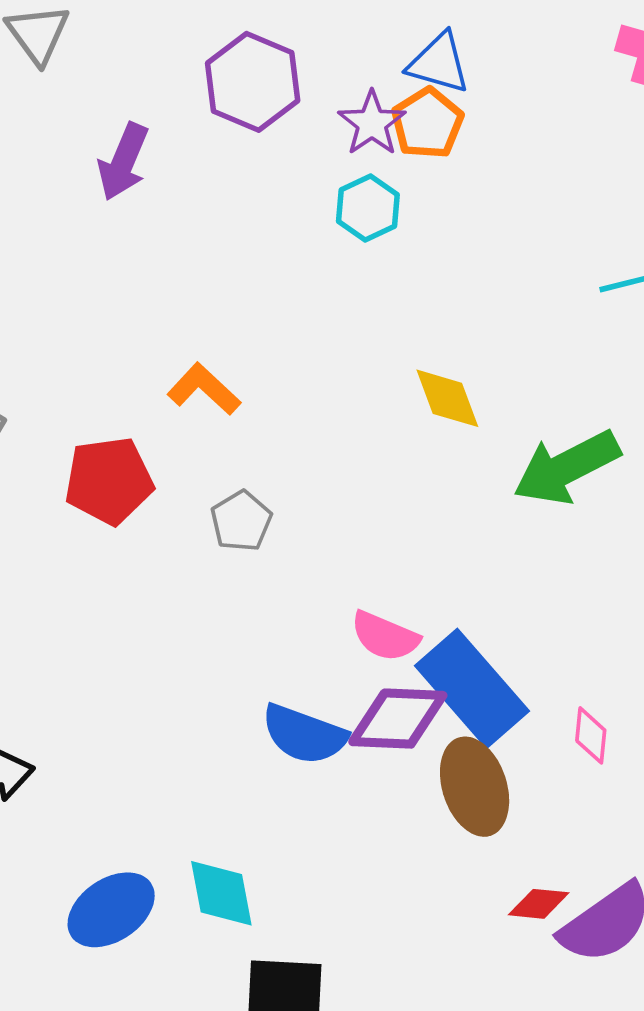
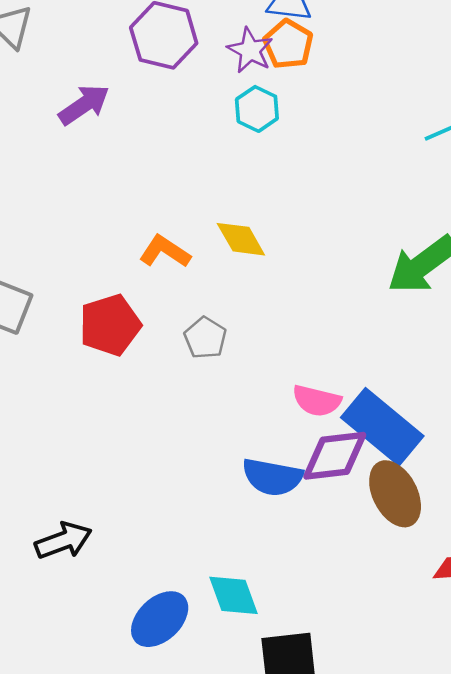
purple arrow: (123, 162) -> (84, 105), turned -138
yellow diamond: (447, 398) -> (241, 239), moved

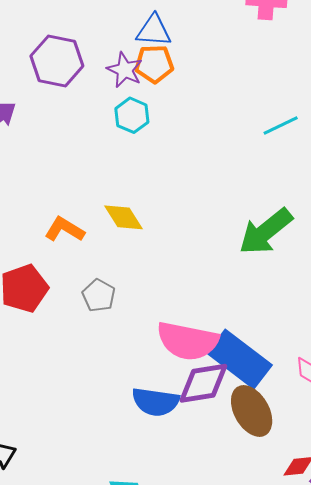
orange pentagon: (288, 44) -> (154, 64), turned -30
pink semicircle: (317, 401) -> (188, 341), size x1.6

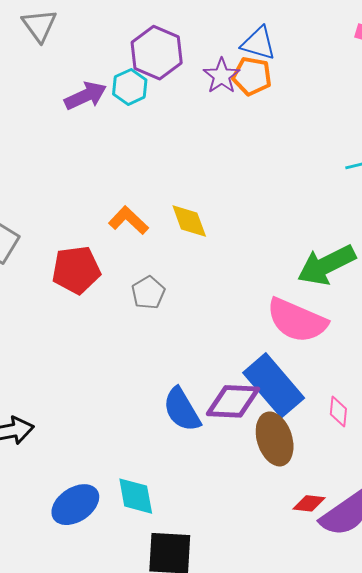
cyan hexagon: (132, 115) -> (130, 87), moved
pink semicircle: (188, 341) -> (297, 320), moved
blue semicircle: (155, 402) -> (182, 410), turned 39

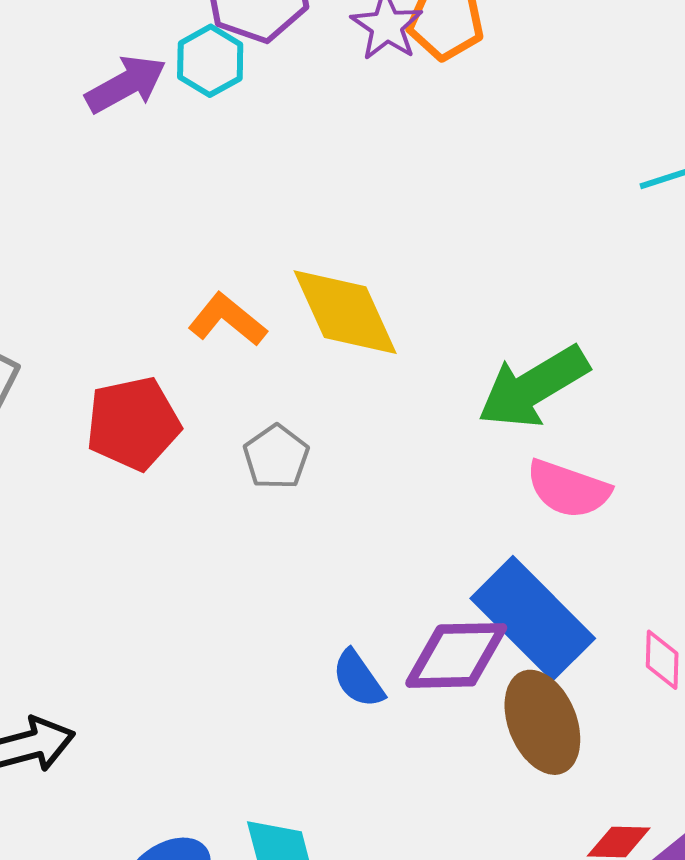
yellow diamond: (189, 221) -> (345, 312), size x1.5
green arrow: (326, 265) -> (533, 387), moved
pink semicircle: (297, 320) -> (568, 489), size x0.7
blue semicircle: (182, 410) -> (358, 679), size x0.7

